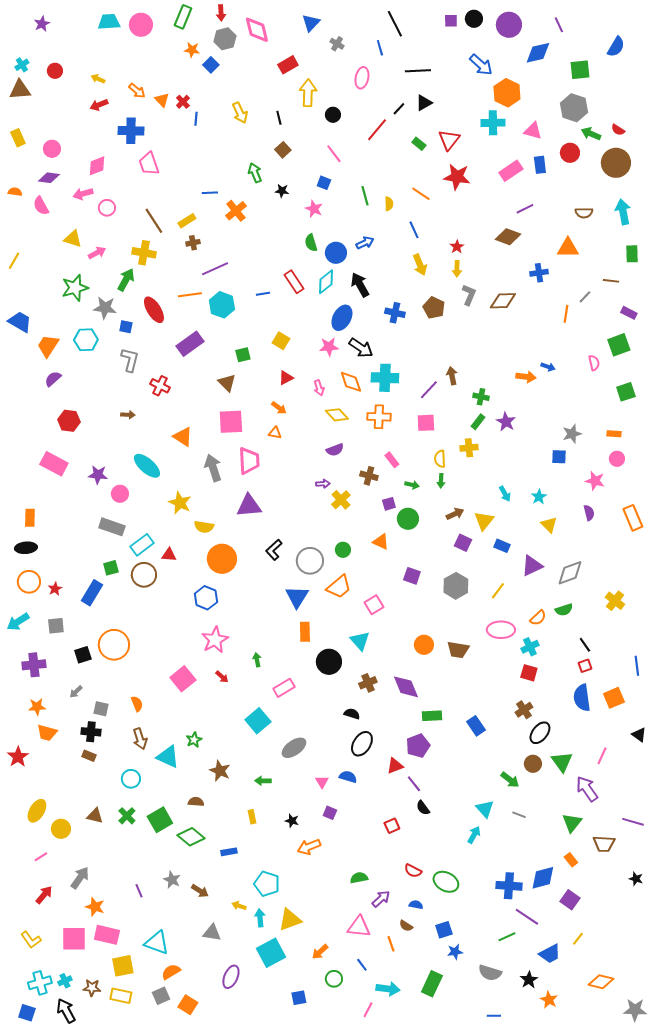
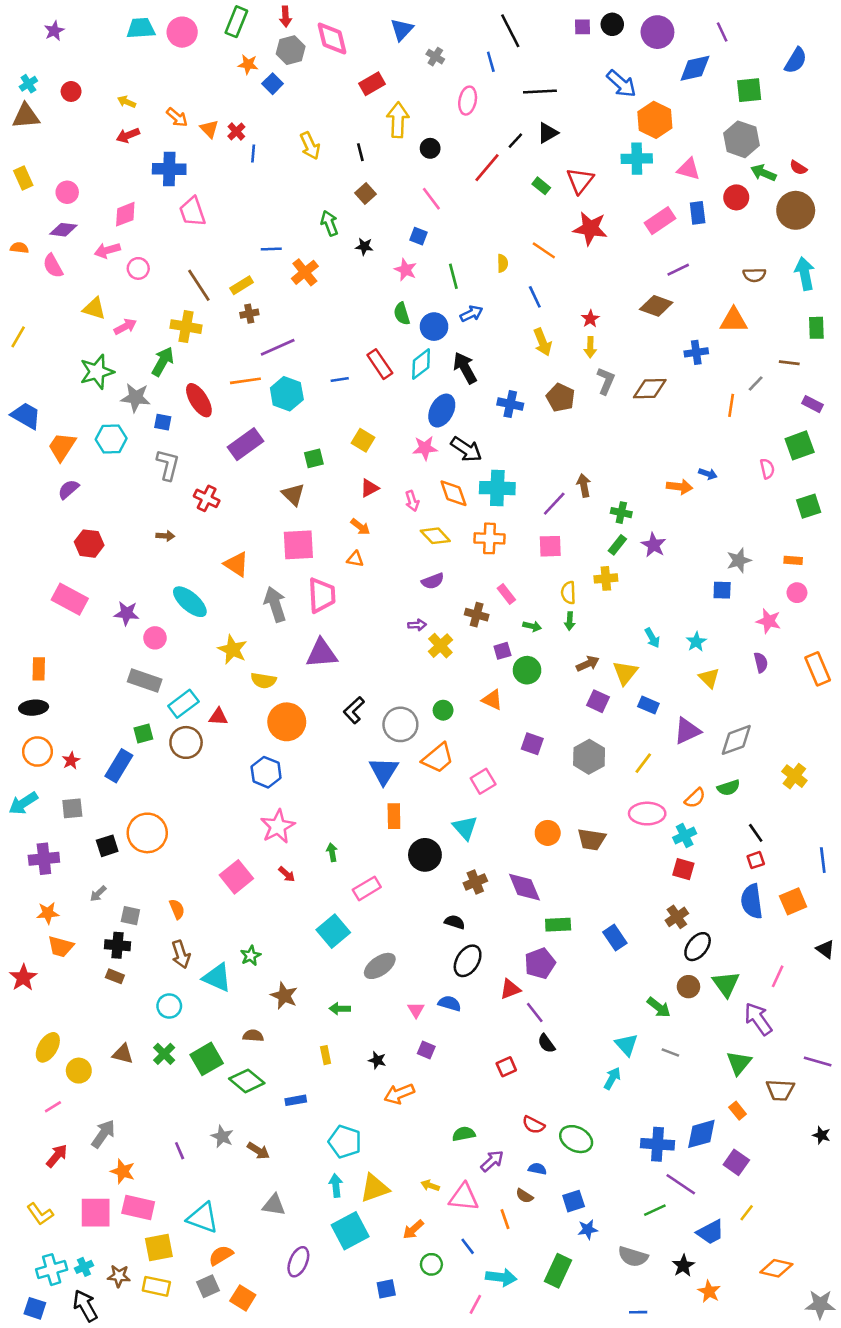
green line: (365, 196) -> (453, 276), moved
yellow arrow: (239, 906) -> (430, 1186), moved

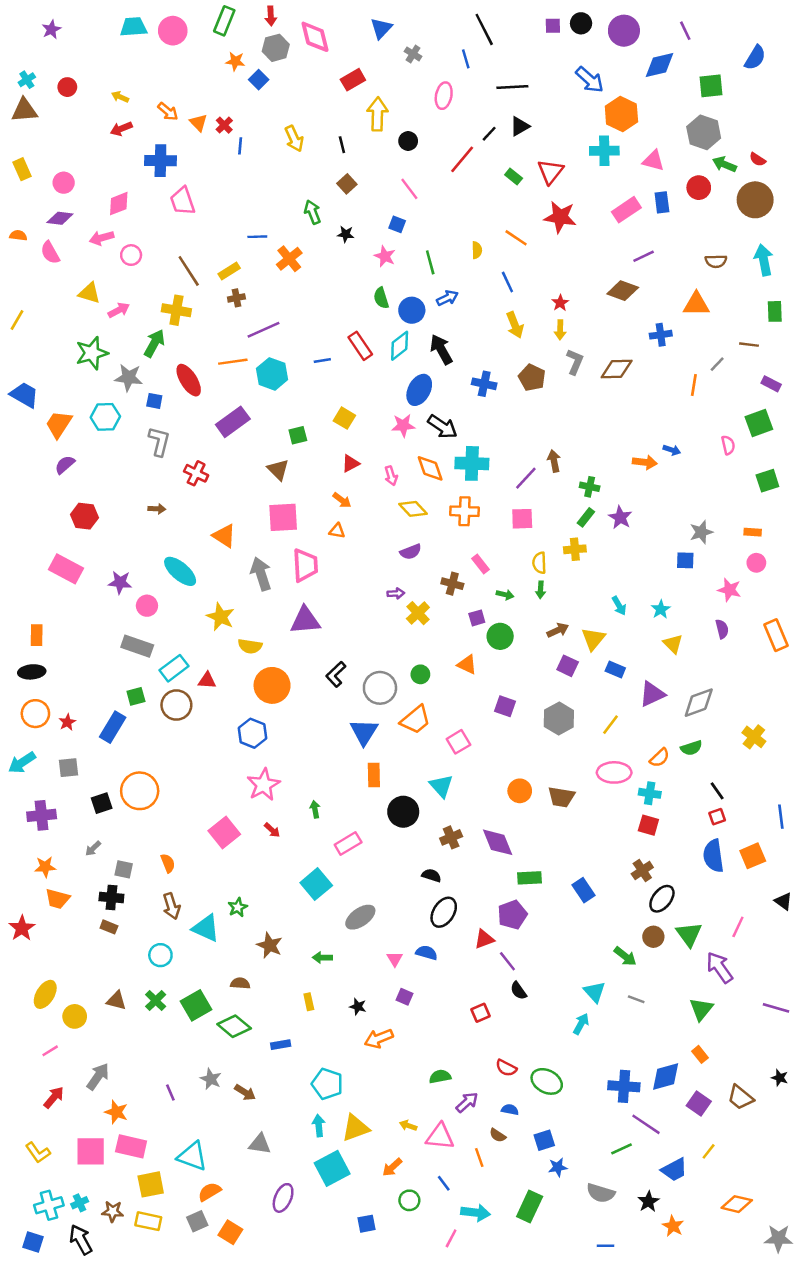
cyan cross: (685, 835) -> (650, 793), turned 35
brown trapezoid: (780, 1090) -> (740, 1097), moved, turned 36

